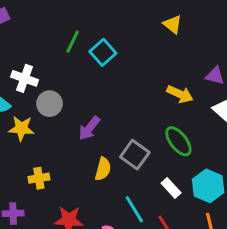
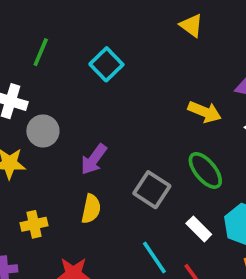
green line: (73, 42) -> (41, 52), moved
yellow semicircle: (103, 169) -> (91, 209), moved

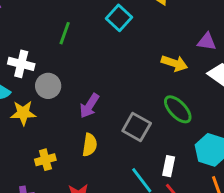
green line: (41, 52) -> (65, 33), moved
cyan square: (106, 64) -> (119, 18), moved
white rectangle: (199, 229) -> (169, 166), moved, turned 60

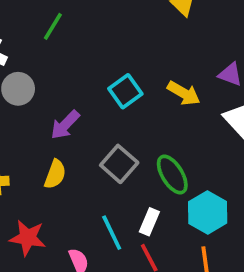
cyan square: (119, 18) -> (125, 91), moved
green ellipse: (178, 109) -> (172, 175), moved

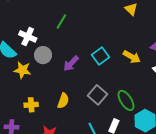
purple arrow: (65, 125) -> (71, 63), moved

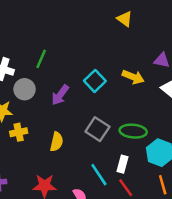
green line: (61, 21) -> (41, 59), moved
green ellipse: (126, 100) -> (133, 131), turned -45
yellow cross: (31, 105) -> (19, 132), moved

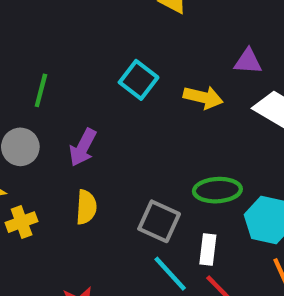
cyan square: (95, 81) -> (139, 80), moved
gray square: (97, 129) -> (159, 221), moved
yellow semicircle: (57, 142) -> (86, 207), moved

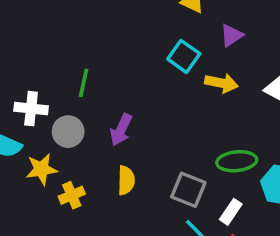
purple triangle: (248, 61) -> (232, 35), moved, turned -35
cyan square: (139, 80) -> (184, 56), moved
white rectangle: (208, 249) -> (231, 212), turned 30

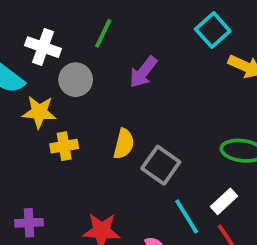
purple arrow: (121, 130) -> (143, 72), moved
gray square: (188, 190) -> (161, 165), moved

